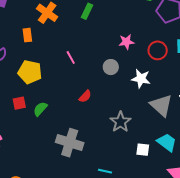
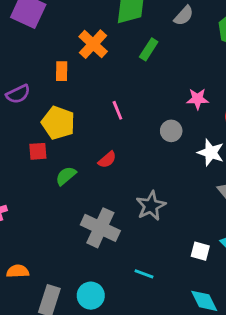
red semicircle: (85, 96) -> (107, 160), moved
red square: (19, 103) -> (38, 151), moved
gray star: (120, 122) -> (151, 206), moved

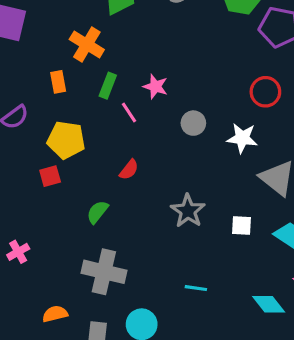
green rectangle: (149, 49) -> (108, 86), moved
pink star: (198, 99) -> (155, 87), moved, turned 30
green semicircle: (66, 176) -> (97, 212), moved
gray cross: (100, 228) -> (104, 272), moved
white square: (200, 251) -> (241, 226), moved

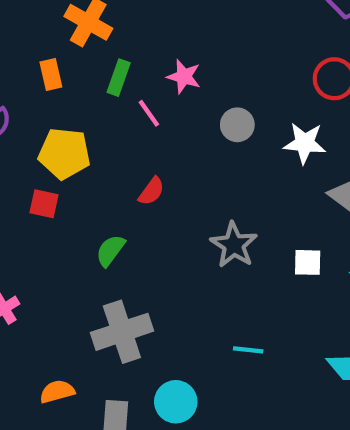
red square: (50, 176) -> (44, 204), turned 30
gray cross: (104, 272) -> (122, 332), turned -30

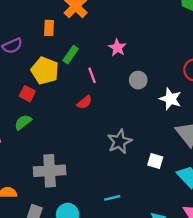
green rectangle: (119, 78) -> (71, 55), moved
pink line: (149, 113) -> (92, 75), moved
green semicircle: (110, 250) -> (23, 122), moved
cyan line: (248, 350) -> (112, 198), turned -35

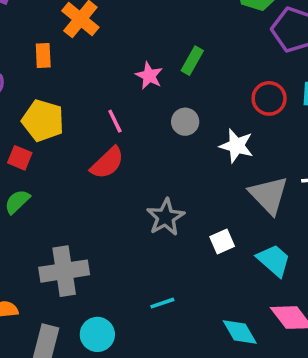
green rectangle: (71, 55) -> (192, 61), moved
red semicircle: (84, 102) -> (107, 163), size x1.5
white square: (155, 161) -> (222, 242), turned -35

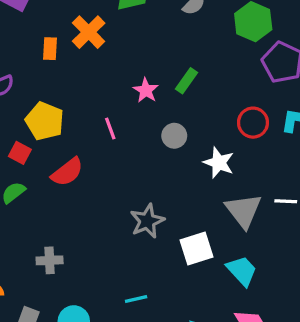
orange rectangle: (43, 56) -> (50, 49), moved
red semicircle: (107, 163) -> (67, 172), moved
white square: (222, 242) -> (197, 249), size x1.5
gray cross: (64, 271) -> (50, 260), size x0.6

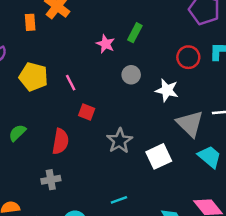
pink line: (110, 129) -> (71, 83), moved
red square: (20, 153) -> (87, 112), moved
red semicircle: (67, 172) -> (60, 141), moved, turned -35
cyan trapezoid: (242, 271) -> (210, 157), moved

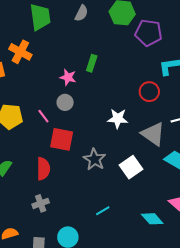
red circle: (188, 57) -> (149, 92), moved
gray circle: (131, 75) -> (65, 102), moved
white star: (167, 90) -> (118, 119), moved
red square: (87, 112) -> (62, 139), size x1.6

